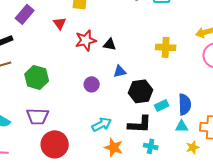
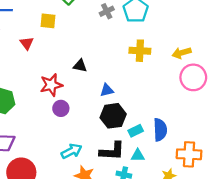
red star: (86, 40) -> (51, 85), moved
yellow cross: (166, 47) -> (140, 51), moved
blue triangle: (120, 71) -> (107, 90), moved
cyan triangle: (182, 126) -> (138, 155), moved

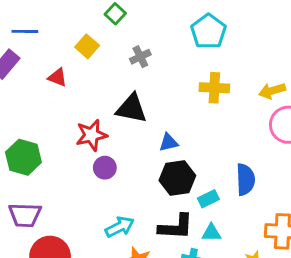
gray cross: (107, 11) -> (140, 57), moved
yellow square: (48, 21) -> (87, 46), turned 35
red triangle: (27, 43) -> (57, 77), turned -32
black triangle: (80, 66) -> (131, 108), size x1.6
blue semicircle: (160, 130) -> (245, 180), moved

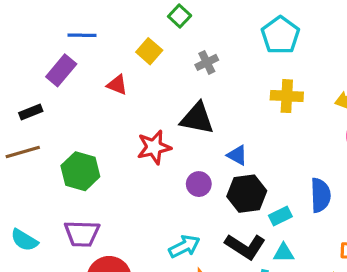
blue triangle: (168, 142) -> (237, 155), turned 42
purple circle: (105, 168) -> (199, 184), moved
black L-shape: (176, 227) -> (245, 246), turned 30

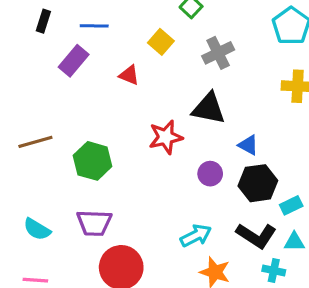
gray cross: (207, 62) -> (218, 53), size x1.4
black rectangle: (31, 112) -> (43, 21), moved, turned -50

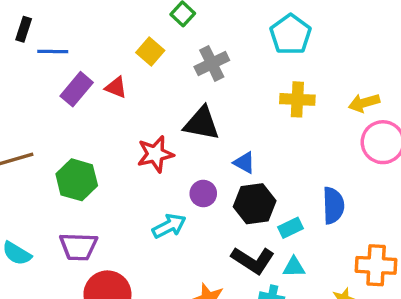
blue line: (94, 26) -> (53, 52), moved
purple rectangle: (74, 61) -> (77, 89), moved
cyan arrow: (196, 236) -> (169, 226), moved

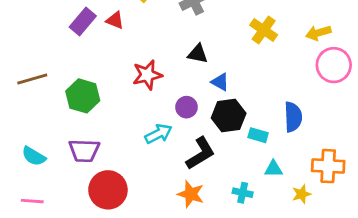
yellow cross: (297, 99) -> (264, 30), turned 32
black triangle: (202, 123) -> (198, 54), moved, size x0.7
cyan rectangle: (291, 228) -> (258, 135), turned 42
black L-shape: (253, 260) -> (201, 153), moved, turned -64
cyan triangle: (294, 267) -> (273, 169), moved

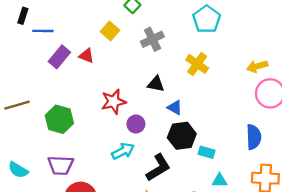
yellow cross: (264, 30) -> (197, 64), moved
purple circle: (187, 107) -> (136, 124), moved
blue semicircle: (293, 117) -> (254, 137), moved

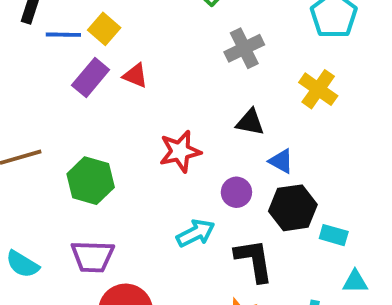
yellow square: (110, 31) -> (104, 29), moved
purple circle: (136, 124) -> (236, 192), moved
black L-shape: (158, 168) -> (254, 260), turned -68

